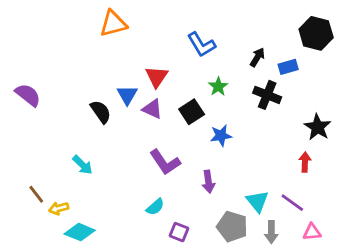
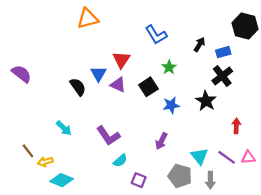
black cross: (267, 95) -> (222, 76), moved, turned 30
black star: (318, 127) -> (206, 101), moved
purple L-shape: (165, 162) -> (108, 136), moved
purple arrow: (208, 182) -> (161, 141), turned 35
pink triangle: (312, 232) -> (248, 157), moved

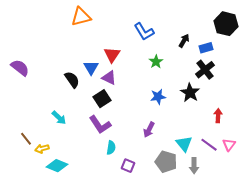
black square: (148, 87) -> (102, 99), moved
pink triangle: (248, 157) -> (229, 145), turned -48
cyan semicircle: (120, 161) -> (111, 148), turned -40

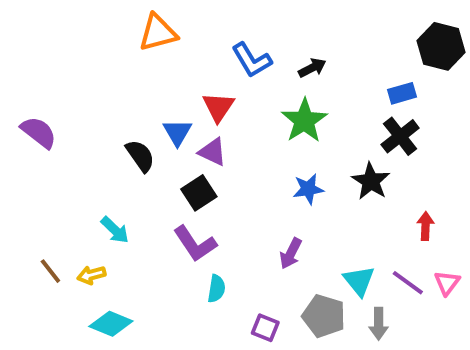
blue L-shape: (144, 32) -> (252, 60), moved
black arrow: (184, 41) -> (312, 68), moved, turned 32
green star: (156, 62) -> (304, 121), size x1.6
yellow arrow: (42, 149) -> (91, 275), moved
purple square: (128, 166) -> (265, 328), moved

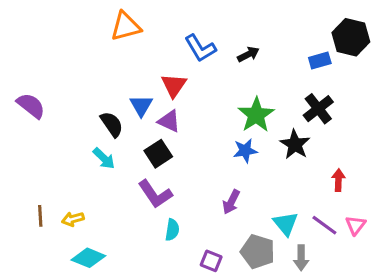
blue rectangle: (402, 93) -> (320, 61), moved
green star: (304, 121) -> (256, 115), moved
cyan arrow: (115, 230) -> (104, 158), moved
brown line: (50, 271) -> (40, 216), turned 35

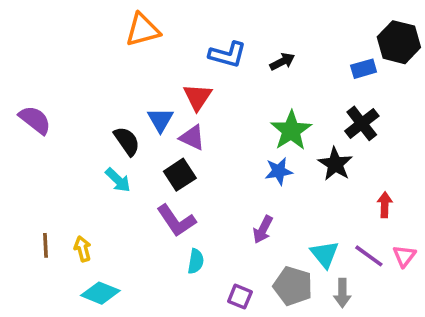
blue L-shape: (200, 48) -> (228, 55), turned -44
yellow arrow: (73, 219) -> (83, 249), turned 90

